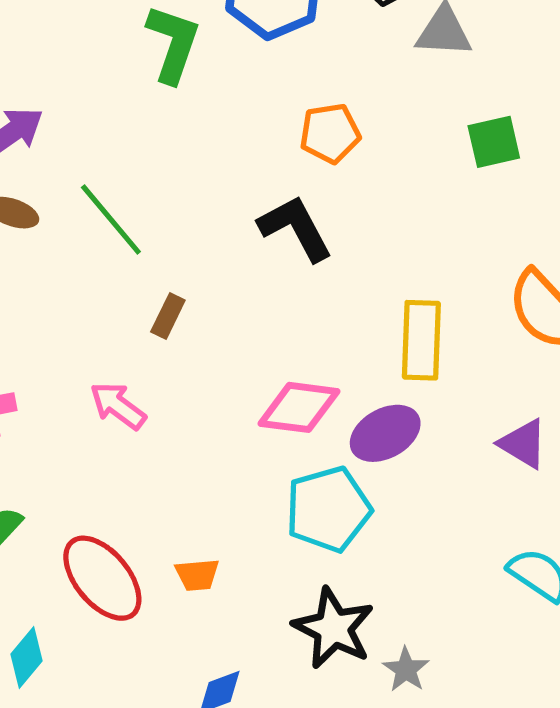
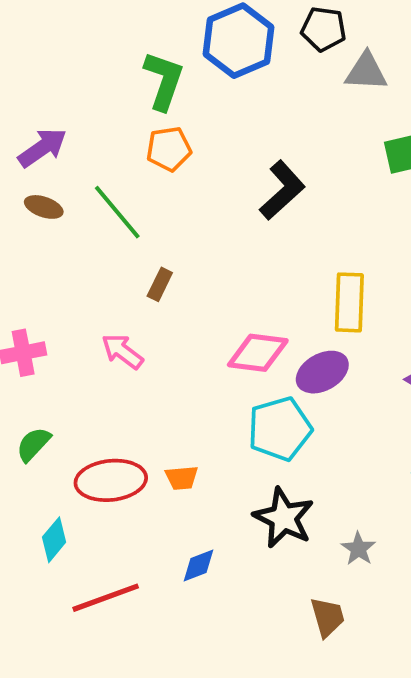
orange pentagon: (330, 133) -> (169, 149), moved
black L-shape: (296, 228) -> (282, 190), moved, turned 76
red ellipse: (102, 578) -> (111, 480), turned -56
gray star: (406, 670) -> (358, 549), moved

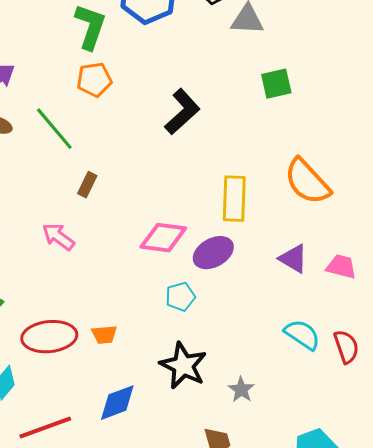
cyan pentagon: (280, 429) -> (180, 297), size x0.6
blue diamond: (198, 565) -> (117, 403), size x1.4

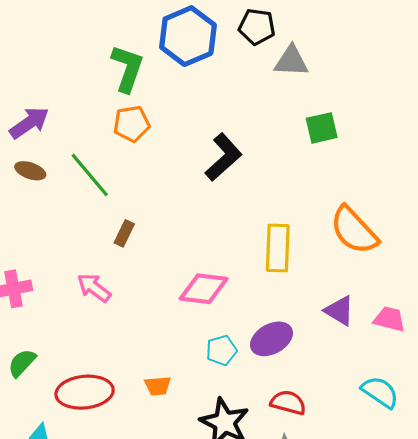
purple ellipse: (213, 253) -> (271, 339), moved
orange trapezoid: (104, 335) -> (158, 386), moved
cyan semicircle: (302, 335) -> (380, 392), moved
red semicircle: (346, 347) -> (288, 403), moved, turned -56

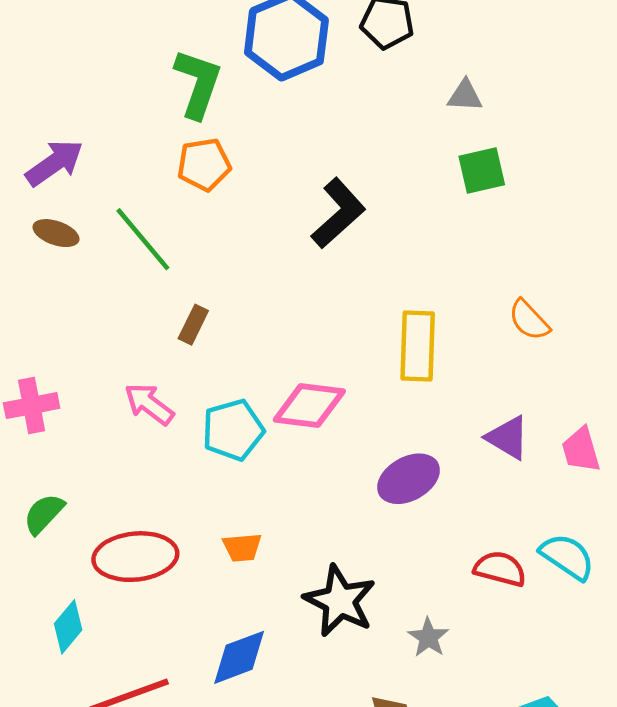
gray triangle: (291, 61) -> (465, 96), moved, size x0.7
orange semicircle: (354, 230) -> (529, 320), size x0.6
pink trapezoid: (389, 319) -> (581, 450), turned -120
cyan pentagon: (221, 350) -> (233, 430), moved, size x1.4
red semicircle: (288, 403) -> (500, 569), moved

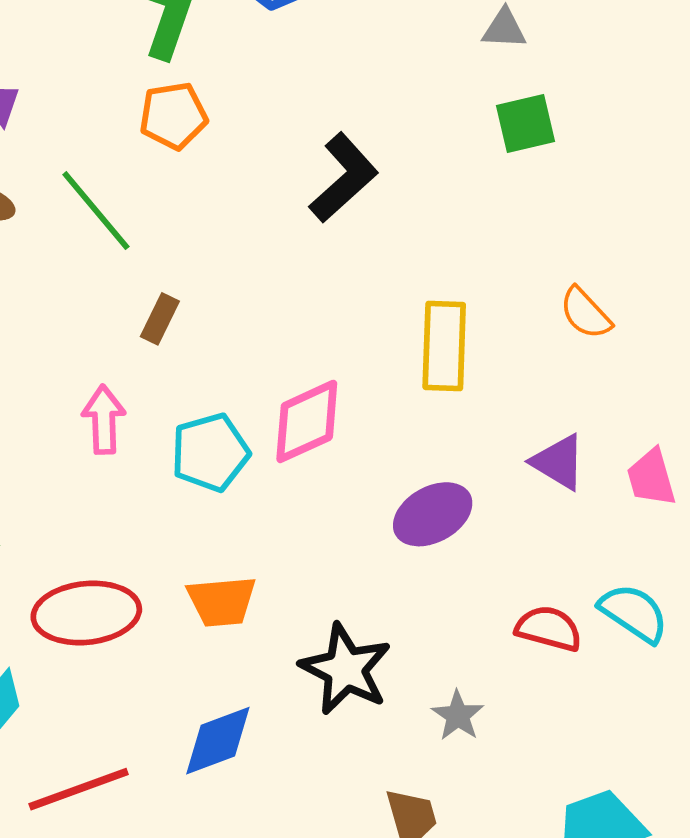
pink arrow: (149, 404) -> (104, 420), turned 51
pink diamond: (309, 406) -> (307, 421), turned -32
orange trapezoid: (242, 547) -> (222, 601), size x1.4

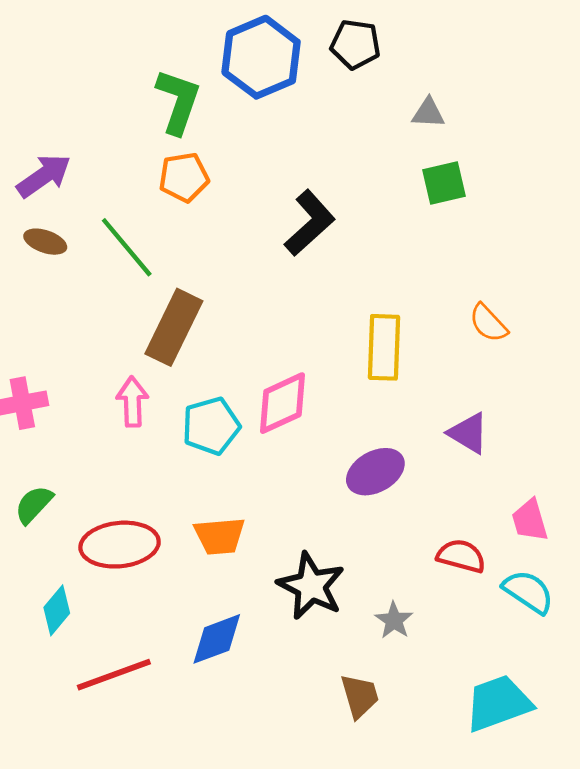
brown rectangle: (160, 319) -> (174, 327), size x2.0
pink trapezoid: (651, 478) -> (530, 520), moved
cyan semicircle: (634, 613) -> (528, 592), moved

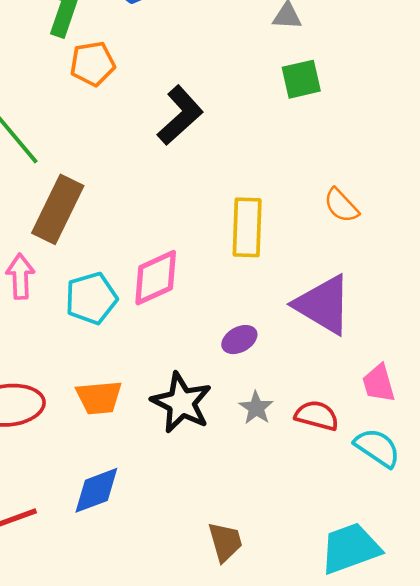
orange pentagon: (184, 177) -> (92, 64), moved
purple triangle: (468, 433) -> (323, 305), size x1.6
purple ellipse: (375, 472) -> (239, 340), size x0.7
black star: (311, 586) -> (181, 403), moved
gray star: (394, 620) -> (256, 408), moved

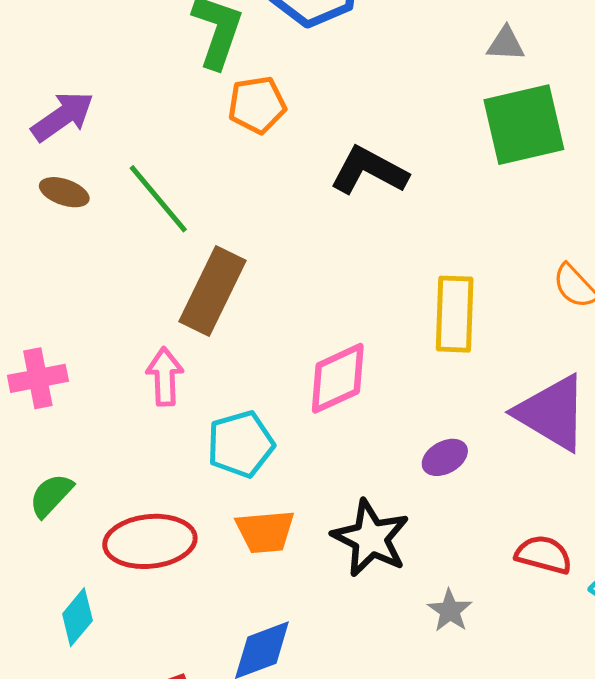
green square: (301, 79) -> (524, 125), size x1.6
black L-shape: (180, 115) -> (369, 171), turned -110
cyan pentagon: (91, 298) -> (241, 444), moved
gray star: (256, 408) -> (450, 611), moved

